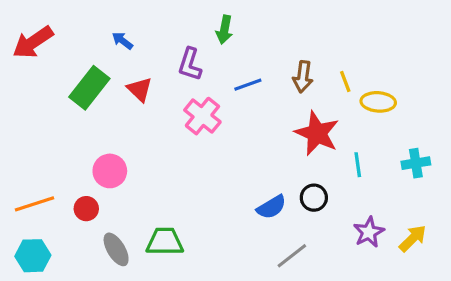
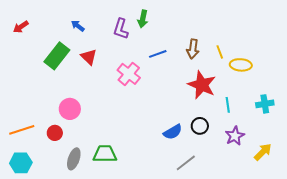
red arrow: (33, 42) -> (21, 27), size x0.6
purple L-shape: (190, 64) -> (121, 29), moved
purple star: (369, 232) -> (235, 136), moved
gray ellipse: (116, 249) -> (74, 159), turned 50

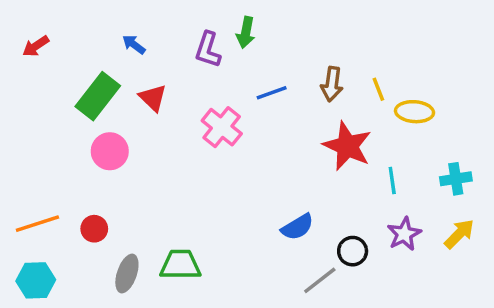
pink circle: (70, 109) -> (110, 151), moved
black circle: (200, 126) -> (353, 251), moved
yellow arrow: (263, 152) -> (459, 234), moved

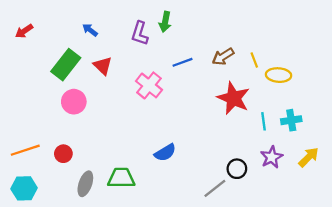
brown arrow: (332, 84) -> (223, 57), turned 50
cyan cross: (456, 179) -> (291, 120), moved
blue semicircle: (297, 227) -> (165, 153), moved

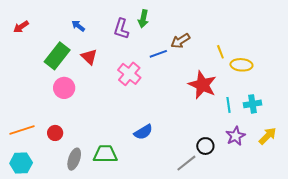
brown arrow: (223, 57) -> (180, 41), moved

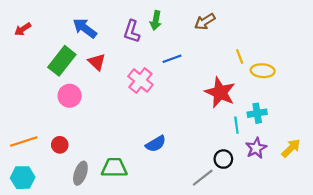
blue arrow: (78, 26) -> (85, 28), size x1.6
brown arrow: (180, 41) -> (205, 22), moved
cyan cross: (253, 104) -> (257, 113), moved
cyan line: (228, 105) -> (236, 125), moved

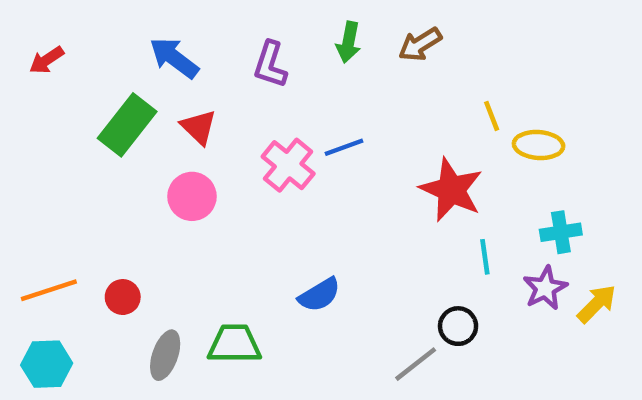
green arrow: (156, 20) -> (348, 42), moved
blue line: (172, 59) -> (344, 147), moved
pink circle: (70, 96) -> (192, 196), moved
cyan cross: (257, 113) -> (561, 232), moved
purple star: (256, 148) -> (545, 288), moved

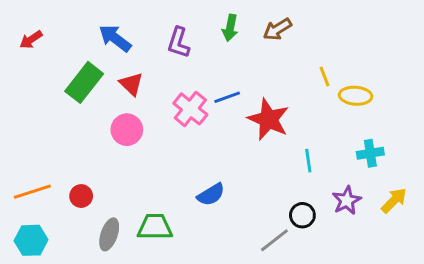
red star: (451, 190) -> (268, 119), moved
cyan line: (485, 257) -> (308, 161), moved
purple star: (545, 288) -> (347, 200), moved

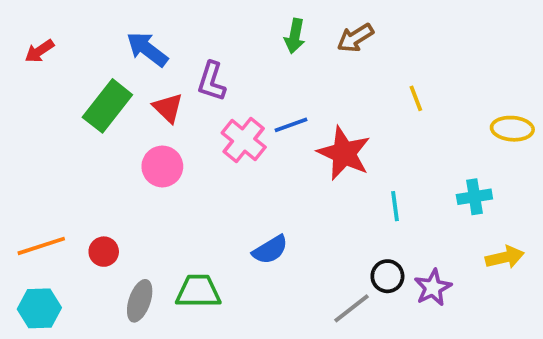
purple L-shape: (178, 43) -> (212, 81), moved
yellow ellipse: (356, 96) -> (512, 129), moved
purple star: (347, 200) -> (433, 288), moved
yellow arrow: (394, 200) -> (505, 257), turned 32

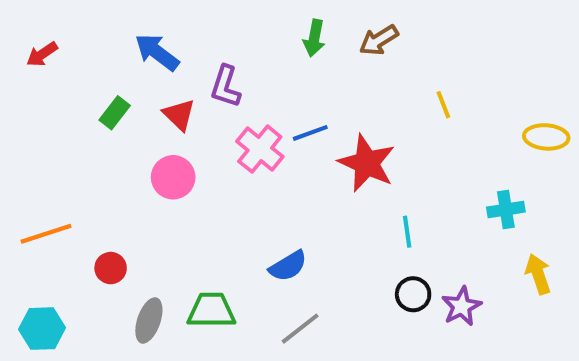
green rectangle: (107, 106) -> (115, 113), size x0.6
cyan line: (395, 206) -> (407, 232), moved
orange line: (41, 246) -> (46, 234), moved
yellow arrow: (505, 257) -> (538, 274), turned -96
gray line: (351, 308) -> (300, 329), moved

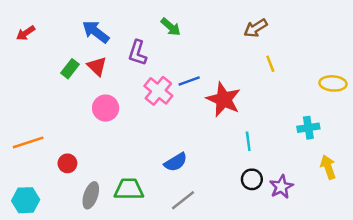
green arrow: (314, 38) -> (171, 27), moved, turned -60
brown arrow: (379, 40) -> (256, 28), moved
red triangle: (179, 115) -> (97, 66), moved

